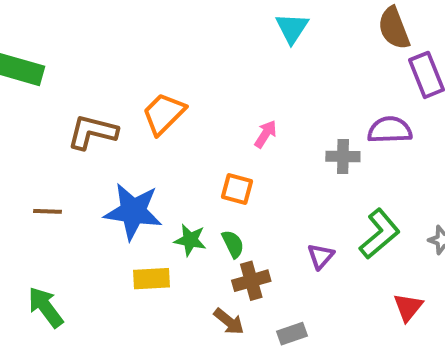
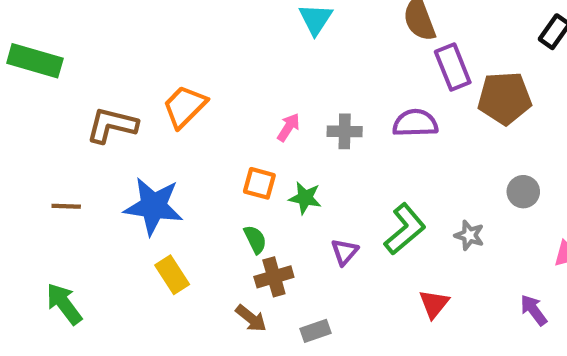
gray cross: (343, 156) -> (345, 131), moved
green star: (190, 240) -> (305, 198), moved
yellow rectangle: (151, 279) -> (172, 275), turned 60

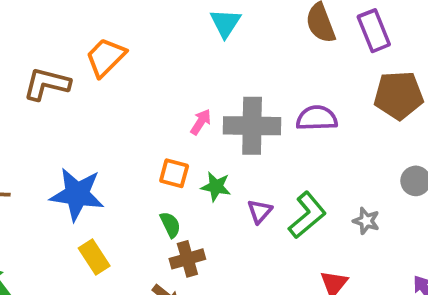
purple rectangle: (453, 67) -> (374, 31), moved
orange trapezoid: (185, 106) -> (106, 57), moved
brown L-shape: (112, 125) -> (47, 84), moved
gray cross: (345, 131) -> (252, 126), size x1.8
purple triangle: (345, 252) -> (260, 211), moved

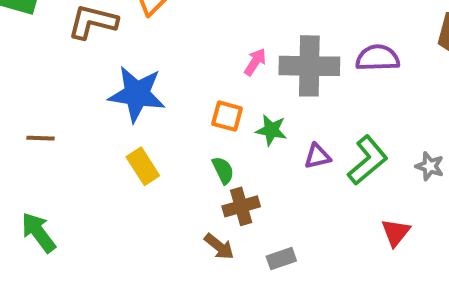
blue star: (77, 194) -> (137, 94), moved
purple triangle: (260, 211) -> (317, 156), turned 36
yellow rectangle: (94, 257) -> (143, 166), moved

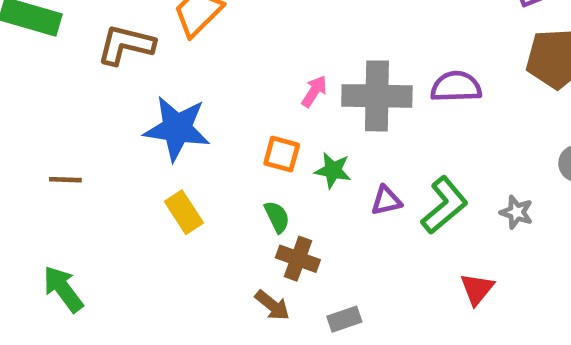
brown cross: (241, 206) -> (298, 259), turned 36

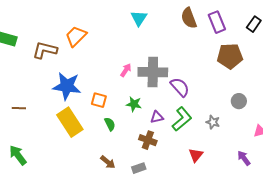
purple semicircle: (456, 87) -> (180, 87), moved, turned 50
orange square: (282, 154) -> (99, 100), moved
yellow rectangle: (184, 212) -> (70, 122), size x1.6
brown cross: (298, 259) -> (148, 140), moved

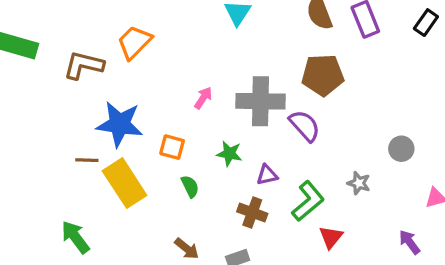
brown pentagon: (230, 56) -> (323, 75), moved
pink arrow: (126, 70) -> (203, 98), moved
brown line: (19, 108) -> (87, 160), moved
green L-shape: (182, 119) -> (308, 201), moved
green arrow: (18, 155) -> (75, 237), moved

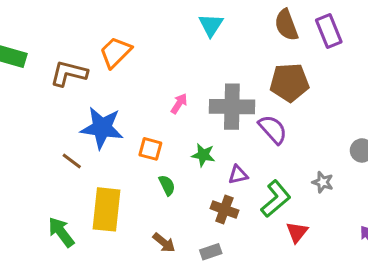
brown line: (87, 160) -> (72, 161), turned 35
yellow rectangle: (125, 183) -> (107, 209), moved, turned 39

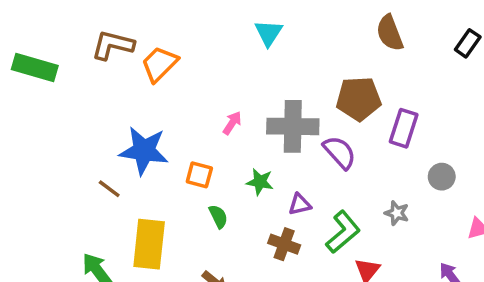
brown semicircle: (286, 25) -> (390, 33), moved
purple rectangle: (329, 31) -> (404, 128), moved, turned 40
brown L-shape: (69, 73) -> (113, 45), moved

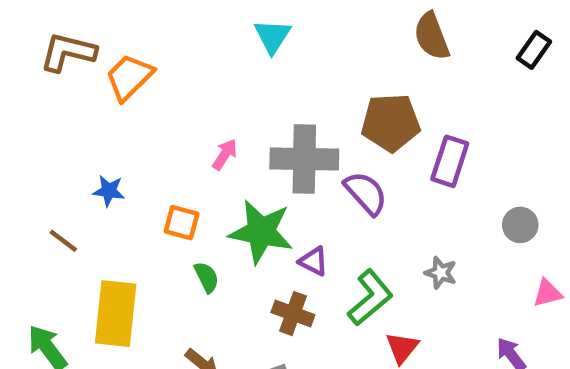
blue star: (144, 151) -> (109, 191), size x0.5
gray circle: (442, 177) -> (520, 225), moved
green star: (260, 182) -> (261, 232), size x1.8
purple triangle: (300, 204) -> (313, 261), turned 40

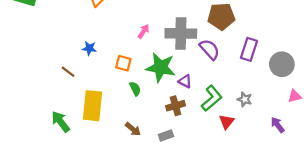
purple rectangle: (450, 161) -> (249, 49), moved
gray circle: (520, 225) -> (282, 64), size x1.5
gray star: (441, 273) -> (245, 99), moved
brown cross: (293, 314) -> (175, 106), turned -36

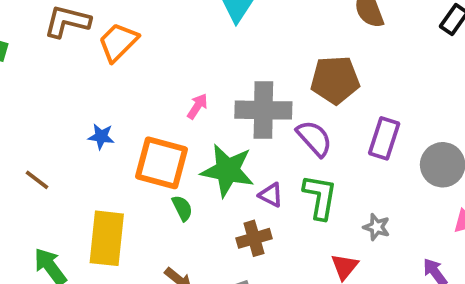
orange square: (123, 63) -> (162, 163), size x1.8
brown line: (68, 72) -> (37, 180), moved
green L-shape: (212, 98) -> (320, 197), moved, turned -40

